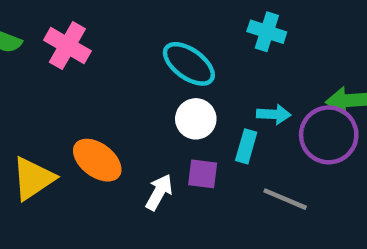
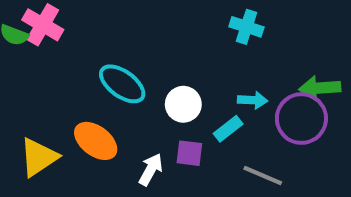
pink cross: (67, 46) -> (43, 25), moved
cyan ellipse: (189, 64) -> (122, 84), moved
cyan rectangle: (246, 146) -> (228, 129), turned 36

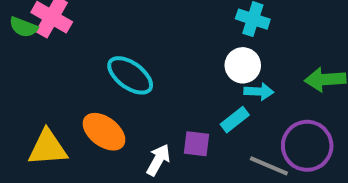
white circle: (183, 104) -> (243, 65), moved
purple circle: (301, 119) -> (307, 146), moved
yellow triangle: (39, 157) -> (48, 148), turned 30

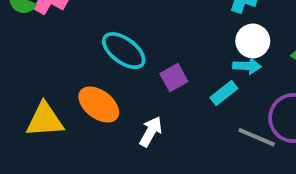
white circle: (243, 65) -> (253, 41), moved
purple square: (197, 144) -> (174, 78), moved, turned -36

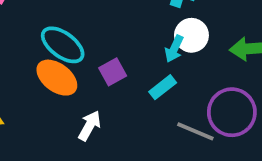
cyan arrow: (247, 66) -> (174, 49), moved, turned 112
orange ellipse: (99, 105) -> (57, 78), moved

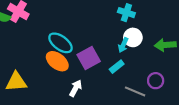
purple square: (113, 72) -> (89, 58), size x1.5
purple circle: (232, 112) -> (156, 81), size x0.6

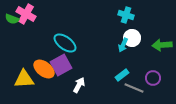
purple square: (89, 58) -> (61, 65), moved
orange ellipse: (57, 61) -> (44, 69), moved
cyan rectangle: (117, 67) -> (122, 75), moved

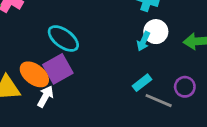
white arrow: (79, 85) -> (45, 96), moved

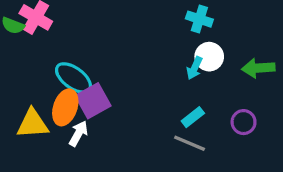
cyan ellipse: (63, 38) -> (73, 78), moved
orange ellipse: (34, 74) -> (65, 107), turned 72
gray line: (159, 101) -> (190, 143), moved

